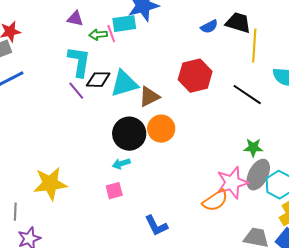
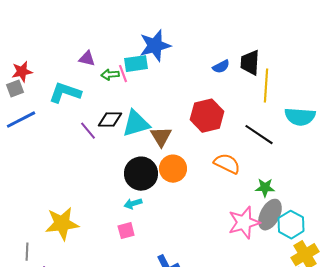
black trapezoid: (238, 23) -> (250, 63), turned -104
cyan L-shape: (79, 62) -> (65, 93), moved, turned -80
brown triangle: (149, 97) -> (161, 137), turned -35
orange semicircle: (215, 201) -> (227, 164), moved, turned -120

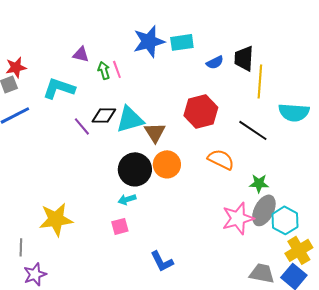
cyan rectangle: (136, 64) -> (182, 42), moved
green arrow: (110, 75) -> (104, 70), turned 78

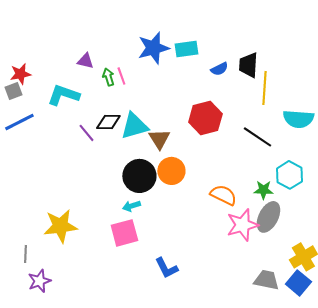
orange semicircle: (221, 159) -> (223, 195), moved
cyan hexagon: (285, 220) -> (289, 175), moved
pink square: (120, 226) -> (124, 233), size x1.6

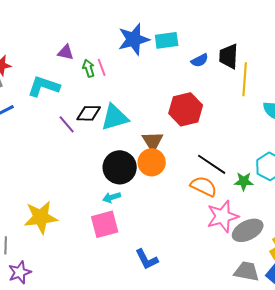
black line: (257, 137) -> (212, 164), moved
brown triangle: (159, 139) -> (153, 141), moved
gray ellipse: (268, 217) -> (248, 230), moved, turned 36

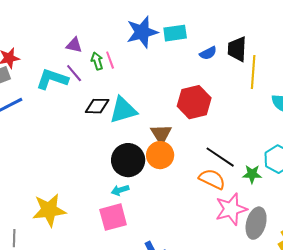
purple line: (67, 124) -> (74, 73), moved
gray ellipse: (248, 230) -> (256, 223), turned -48

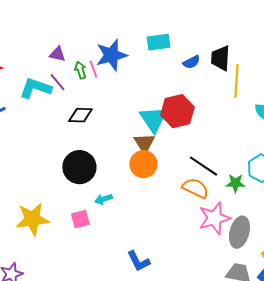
blue star: (142, 32) -> (111, 55), moved
cyan triangle: (123, 110) -> (153, 119), moved, turned -48
black circle: (128, 160) -> (79, 167), moved
pink square: (113, 217) -> (80, 219), moved, size x0.7

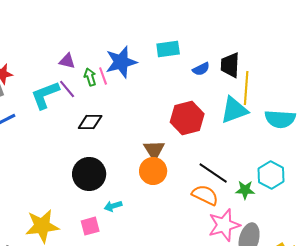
cyan L-shape: (35, 88) -> (45, 95), turned -40
cyan triangle: (153, 119) -> (234, 110), moved, turned 44

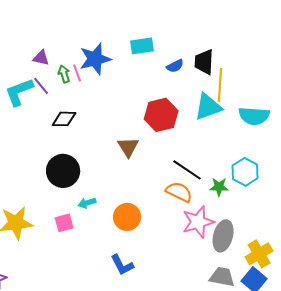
orange circle: (153, 171) -> (127, 217), moved

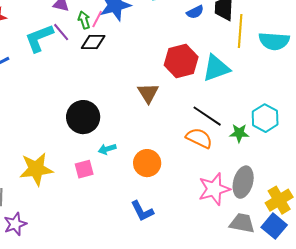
pink line: (77, 73) -> (97, 19), turned 48
cyan triangle: (208, 107) -> (216, 68), moved
cyan semicircle: (254, 116) -> (274, 41), moved
black diamond: (64, 119) -> (93, 42), moved
pink star: (198, 222) -> (214, 189), moved

